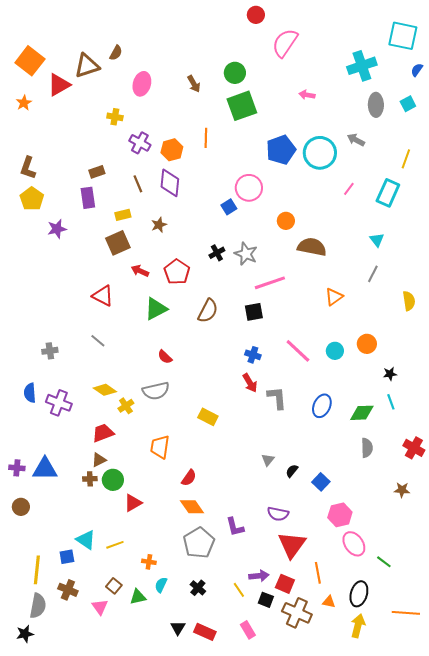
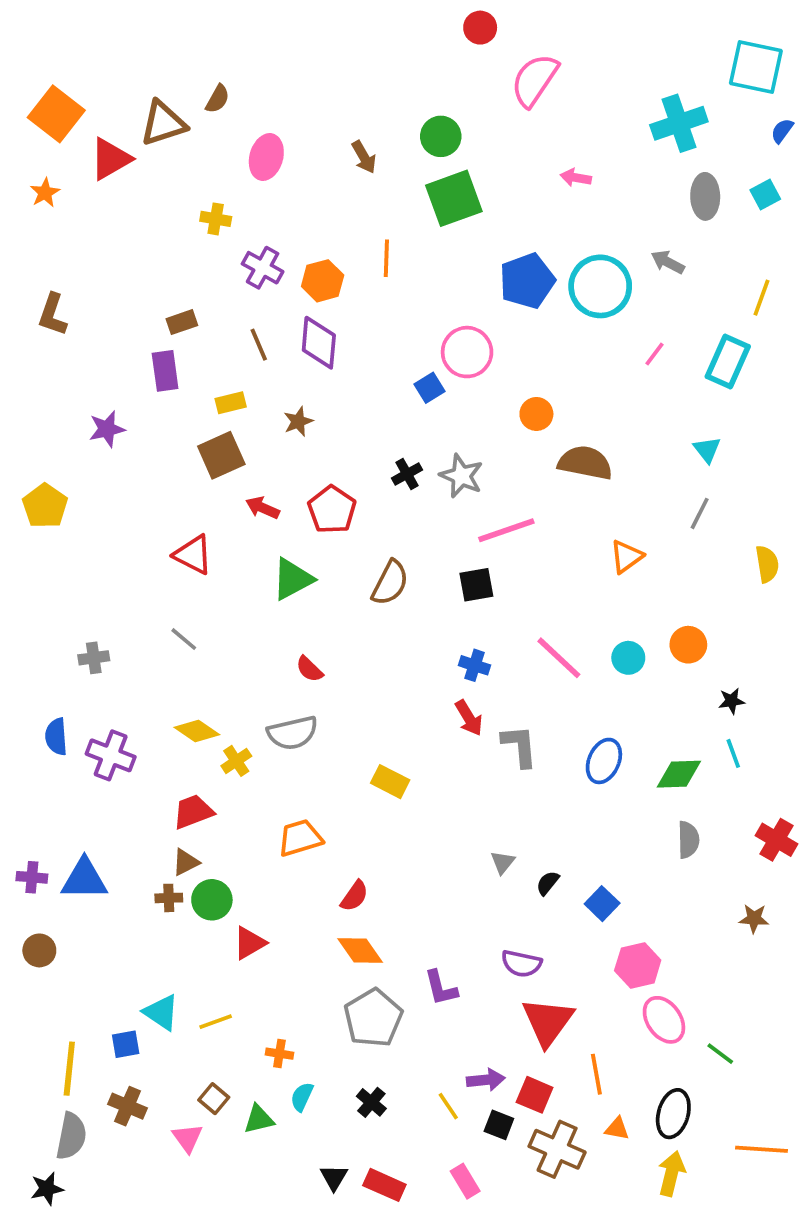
yellow pentagon: (32, 199) -> (45, 506), moved
orange trapezoid: (160, 447) -> (300, 838), turned 65

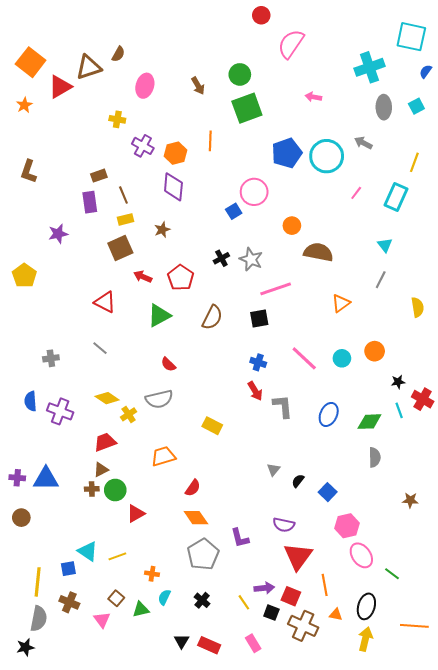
brown line: (259, 345) -> (123, 195), moved
red cross: (776, 840) -> (423, 399), moved

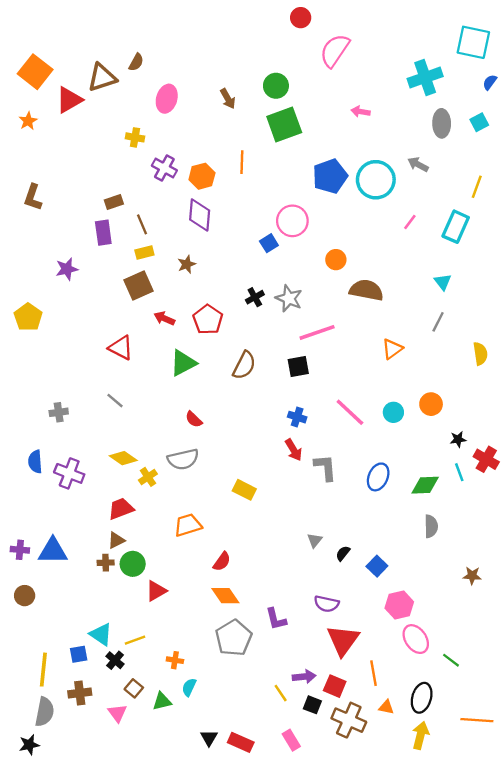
black cross: (202, 600) -> (115, 660), moved
brown cross: (69, 602) -> (80, 693), turned -30

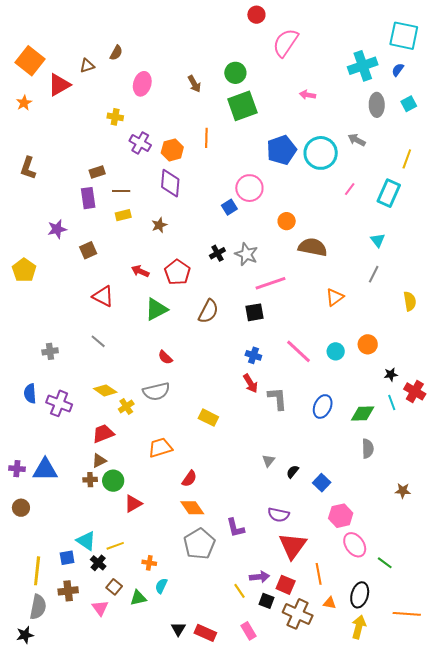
brown triangle: (102, 78) -> (87, 66), size x0.6
blue semicircle: (490, 82) -> (398, 70), moved
brown line: (142, 224) -> (121, 191), turned -66
brown square: (139, 285) -> (88, 250), moved, size x0.7

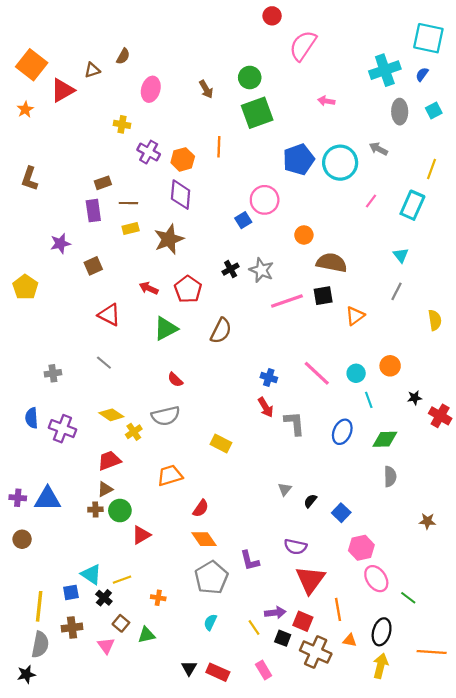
brown star: (159, 225) -> (169, 239), size x1.8
black square: (254, 312) -> (323, 296), moved
cyan line: (392, 402) -> (369, 400), moved
cyan semicircle: (161, 586) -> (210, 622), moved

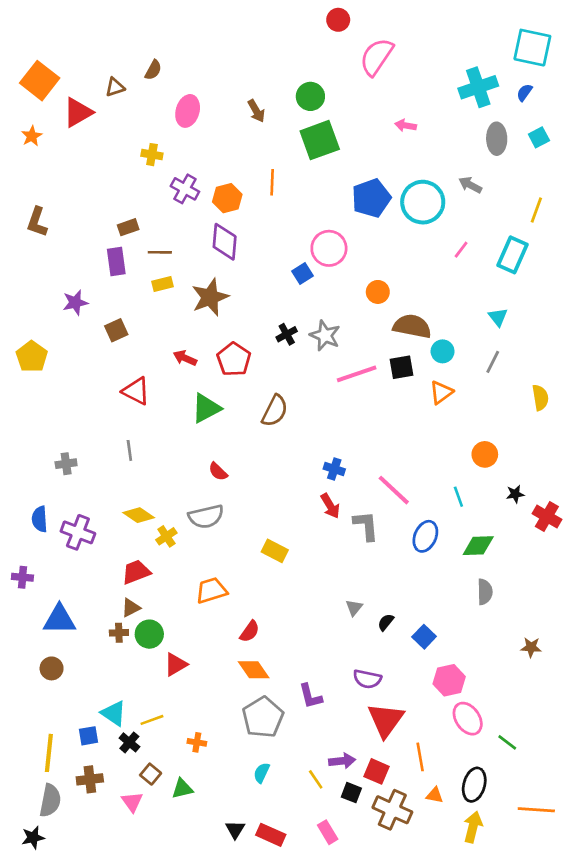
gray line: (104, 363) -> (129, 450), turned 42
pink line: (317, 373) -> (394, 490), moved
cyan circle: (356, 373) -> (443, 351), moved
purple cross: (18, 498) -> (22, 577), moved
brown circle: (22, 539) -> (52, 668), moved

